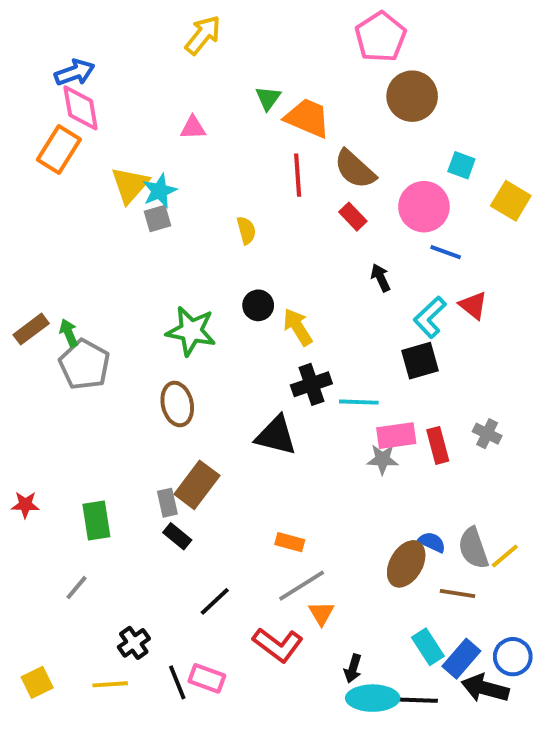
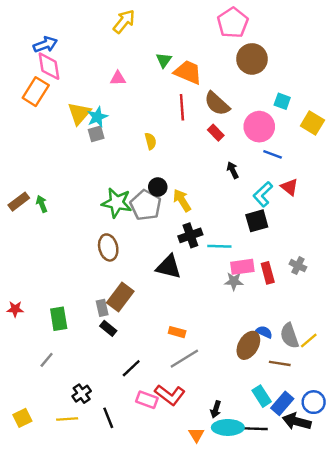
gray pentagon: (84, 365) -> (146, 205), moved
orange triangle: (321, 613) -> (196, 435), moved
pink rectangle: (207, 678) -> (147, 400), moved

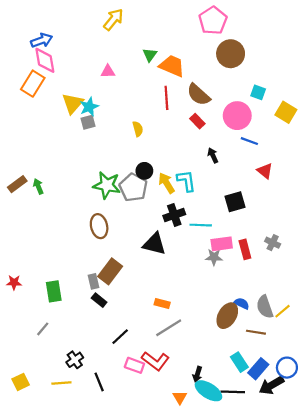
cyan L-shape: (263, 194) -> (186, 181), moved, turned 125
black arrow: (297, 421) -> (271, 385), turned -45
cyan ellipse: (228, 427) -> (208, 391), turned 32

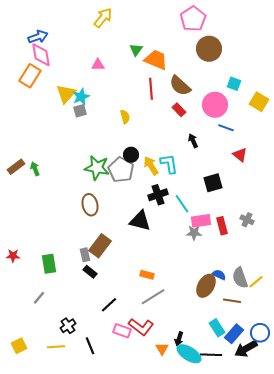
cyan line: (201, 225) -> (182, 204), turned 54
orange triangle: (180, 397) -> (162, 349), moved

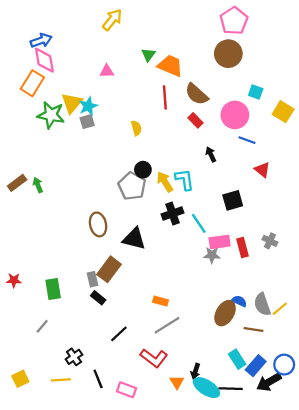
pink pentagon: (193, 19) -> (234, 21), moved
green star: (97, 168) -> (51, 115), moved
black triangle: (140, 221) -> (134, 239), moved
pink rectangle: (122, 331) -> (127, 390), moved

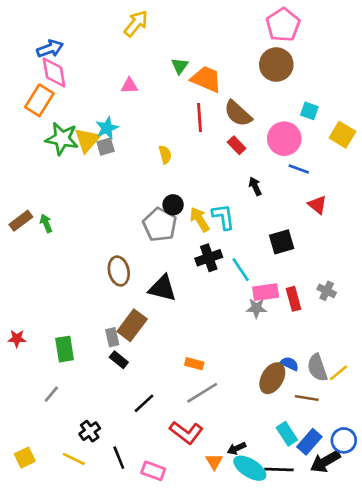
yellow triangle: (72, 103) -> (87, 140), moved
black arrow: (195, 371) -> (237, 448), turned 48
yellow line: (61, 380) -> (74, 459), turned 30

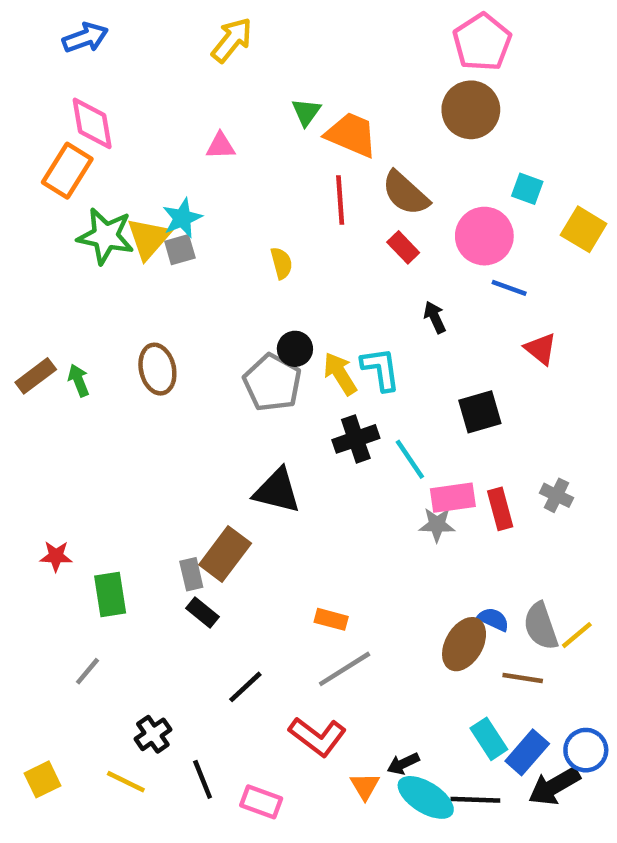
blue arrow: (50, 49) -> (85, 38), moved
brown ellipse: (119, 271) -> (157, 369), moved
red star: (17, 338) -> (56, 556), moved

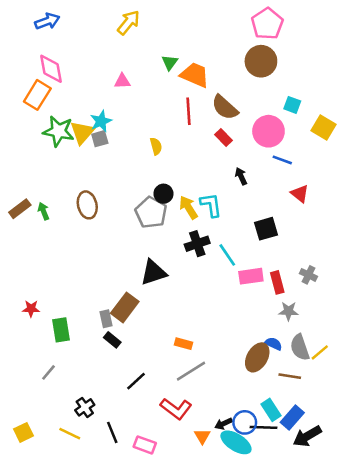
black triangle: (277, 491) -> (154, 272), turned -32
gray star: (437, 525) -> (288, 311), moved
blue circle: (586, 750) -> (245, 422), moved
black line: (475, 800) -> (263, 427), moved

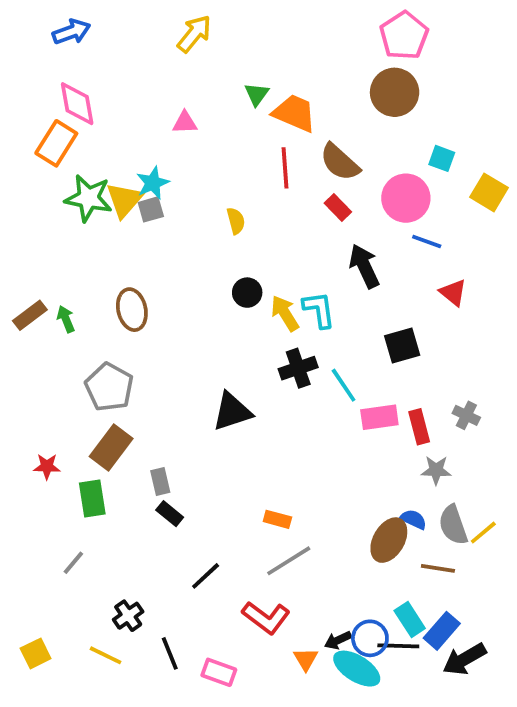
black arrow: (241, 176) -> (364, 266), size x1.6
gray pentagon: (151, 212) -> (109, 387), moved
brown rectangle: (125, 307) -> (111, 447), moved

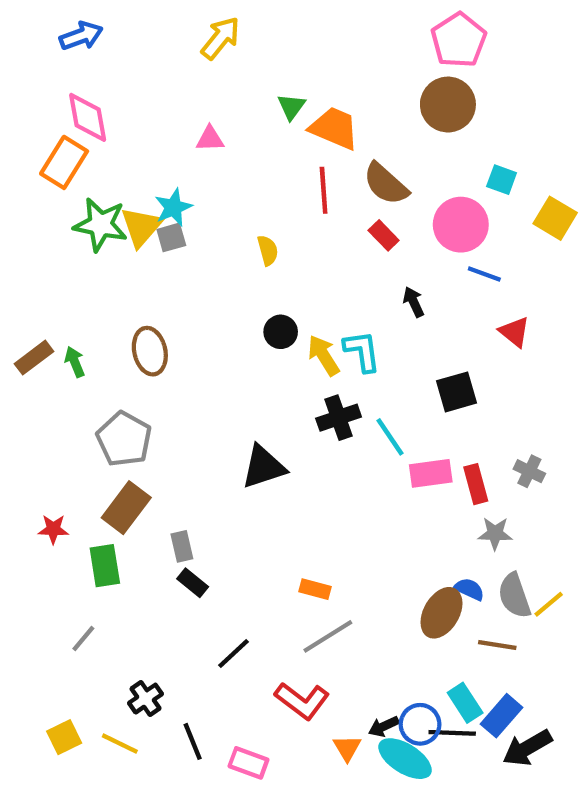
black arrow: (364, 266) -> (414, 302), size x0.6
yellow square: (36, 653) -> (64, 737), moved

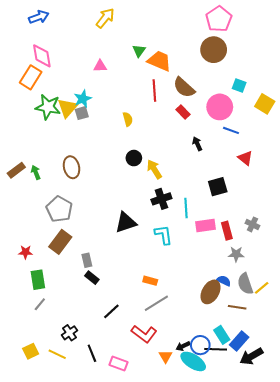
cyan L-shape: (362, 351) -> (164, 235), moved
cyan line: (390, 437) -> (186, 208), turned 30
green rectangle: (105, 566) -> (38, 280), moved

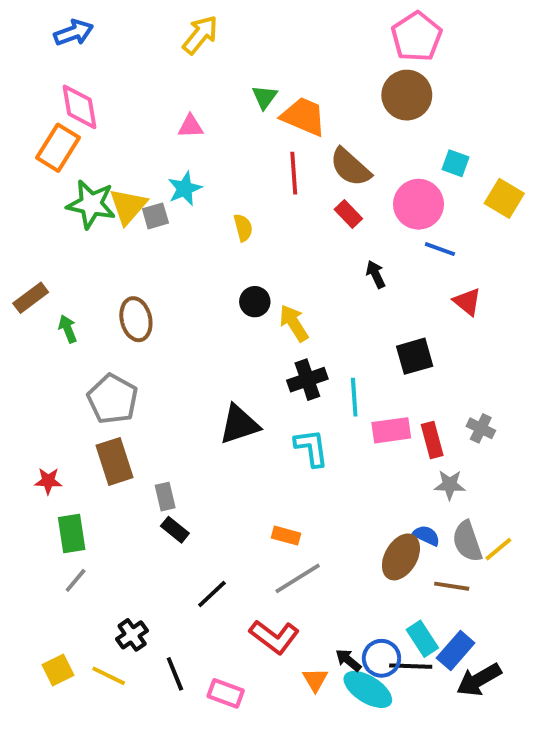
cyan star: (83, 99) -> (185, 189), moved
brown rectangle: (16, 170) -> (31, 298), moved
brown rectangle: (60, 242) -> (114, 461), turned -55
black arrow: (183, 346) -> (348, 660), turned 64

